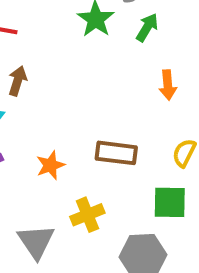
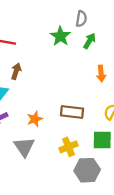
yellow cross: (87, 215) -> (68, 147), moved
gray triangle: (36, 241) -> (24, 147), moved

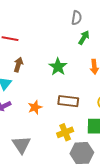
green star: (60, 36) -> (58, 67), moved
gray triangle: (24, 147) -> (21, 145), moved

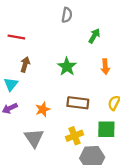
gray semicircle: (77, 18) -> (67, 15), moved
gray triangle: (21, 145) -> (34, 138), moved

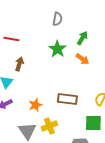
green star: (67, 67) -> (57, 49), moved
orange arrow: (105, 67) -> (82, 59), moved, turned -48
yellow cross: (75, 136) -> (49, 126), moved

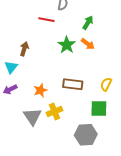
red line: (11, 39) -> (46, 20), moved
green star: (57, 49) -> (67, 45), moved

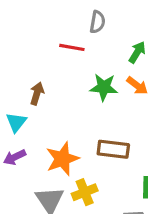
green star: (67, 45) -> (104, 87), turned -30
orange star: (40, 90) -> (62, 159), size x1.5

